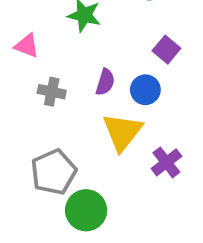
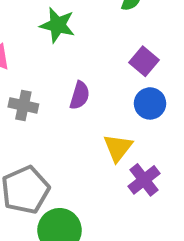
blue circle: (145, 90) -> (150, 103), moved
yellow triangle: (122, 132) -> (118, 148), moved, size x0.7

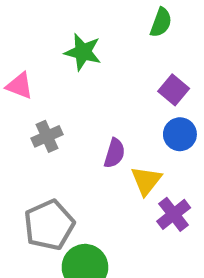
purple semicircle: (80, 95) -> (115, 153), moved
gray cross: (23, 105) -> (47, 136), turned -36

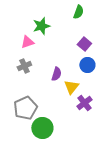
green star: (83, 52) -> (41, 26), turned -30
pink triangle: (20, 86) -> (27, 42), moved, turned -40

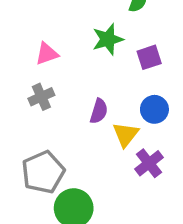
green star: (41, 26) -> (108, 39), moved
purple square: (84, 44) -> (149, 57), turned 32
blue circle: (87, 65) -> (154, 109), moved

